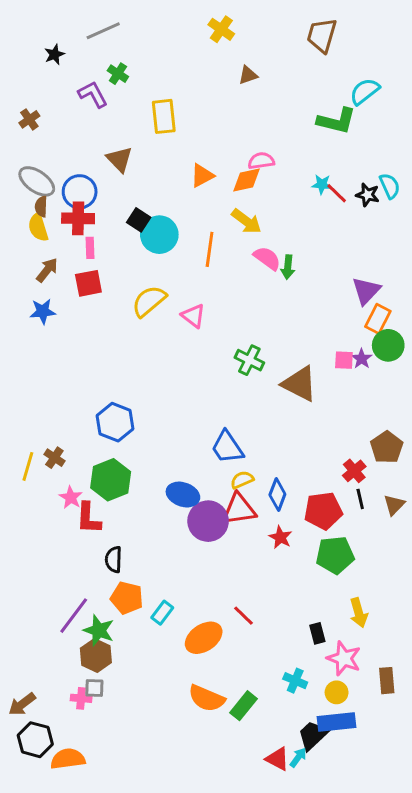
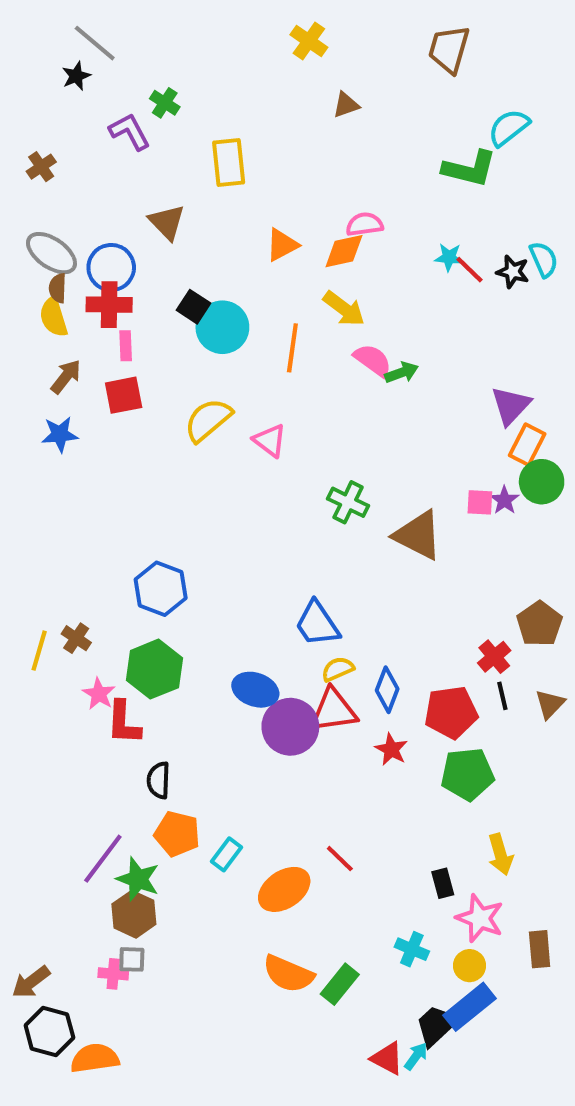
gray line: (103, 31) -> (95, 43), moved, turned 64
green arrow: (288, 267) -> (402, 373), turned -115
blue rectangle: (337, 722) -> (470, 1007), turned -33

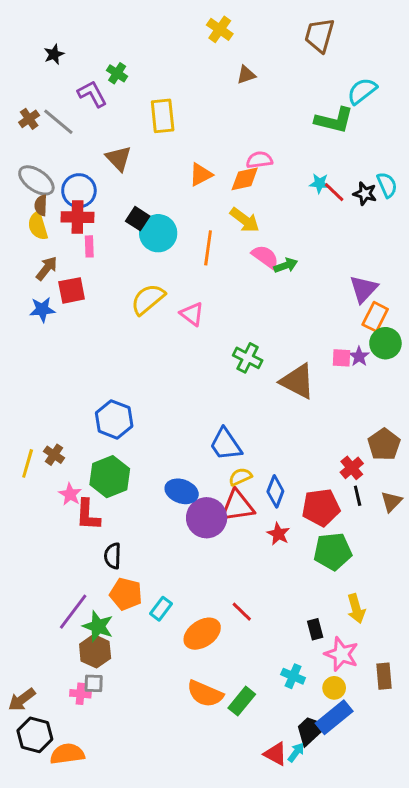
gray line: (95, 43) -> (58, 122), moved
red square: (124, 395) -> (72, 290), moved

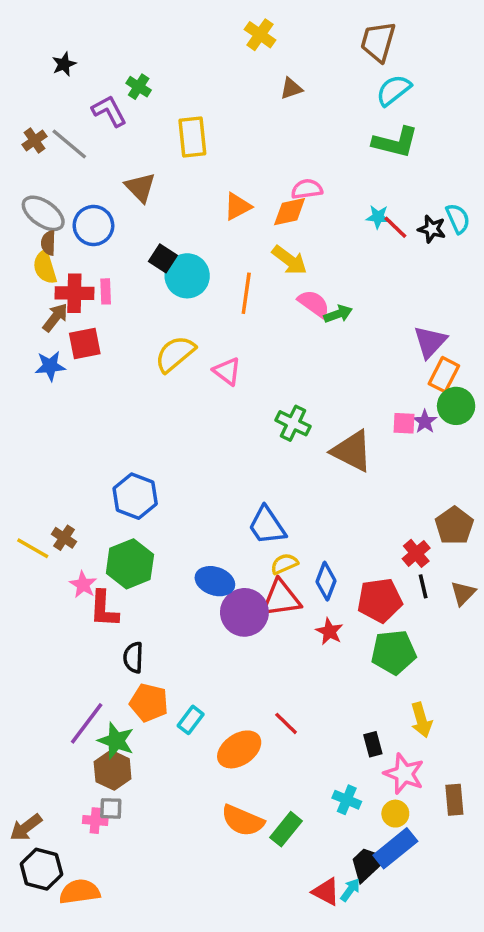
cyan semicircle: (362, 91) -> (394, 90), moved
red cross: (77, 217) -> (74, 293), moved
yellow line: (28, 463) -> (33, 548), turned -76

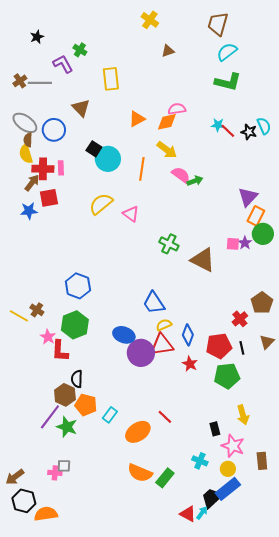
gray line: (69, 144) -> (40, 83), turned -40
black line: (423, 586) -> (242, 348), moved
brown hexagon: (113, 770) -> (65, 395), moved

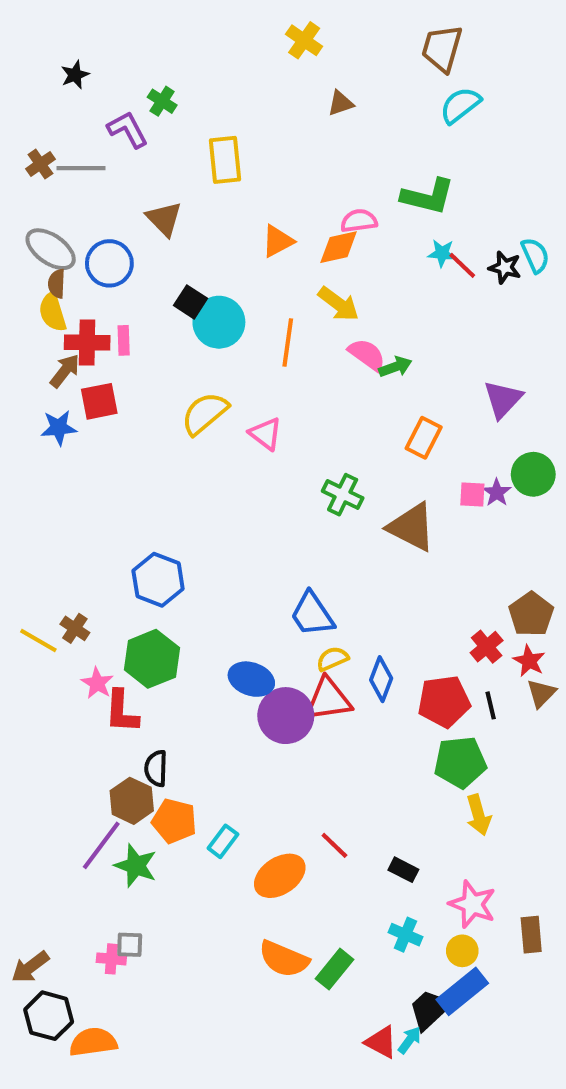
green L-shape: (228, 82) -> (428, 196), moved
orange rectangle: (256, 216) -> (424, 438), moved
red star: (190, 364) -> (529, 661), moved
yellow arrow: (243, 415) -> (478, 815), moved
black rectangle: (215, 429) -> (403, 870), moved, turned -48

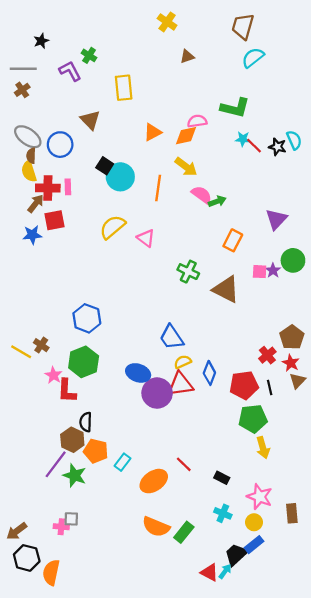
gray line: (81, 168) -> (23, 69), moved
blue rectangle: (462, 991) -> (254, 545), size x0.7
orange semicircle: (93, 1042) -> (51, 572), turned -70

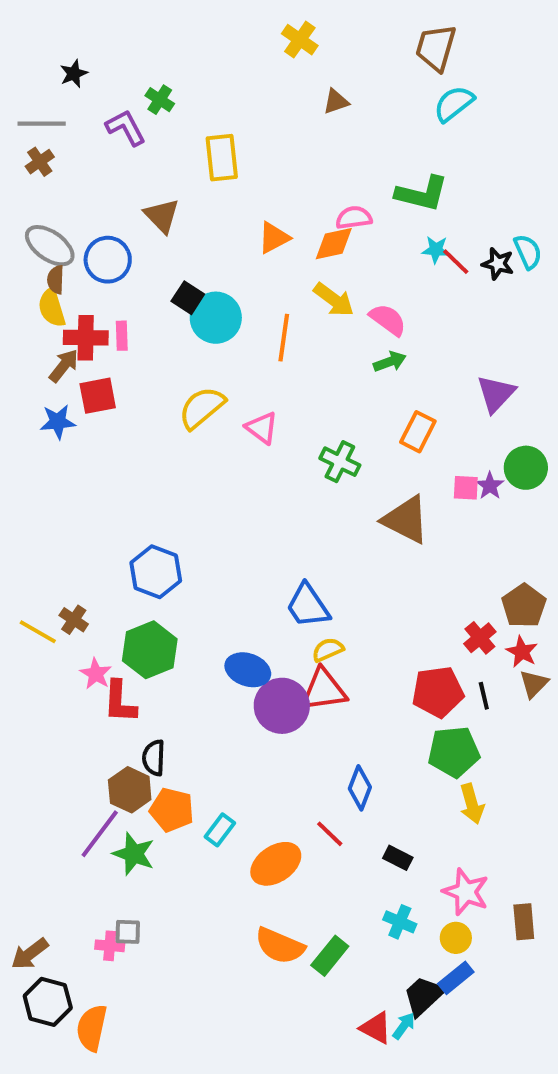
pink semicircle: (202, 195) -> (388, 320), moved
green cross: (188, 272) -> (340, 462), moved
blue diamond: (209, 373) -> (360, 788), moved

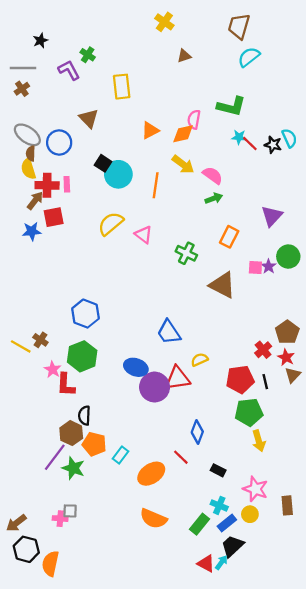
pink semicircle: (354, 218) -> (194, 119), turned -72
yellow semicircle: (328, 650) -> (199, 360), moved
green rectangle: (330, 956) -> (199, 524), moved
blue rectangle: (456, 978) -> (227, 523), moved

